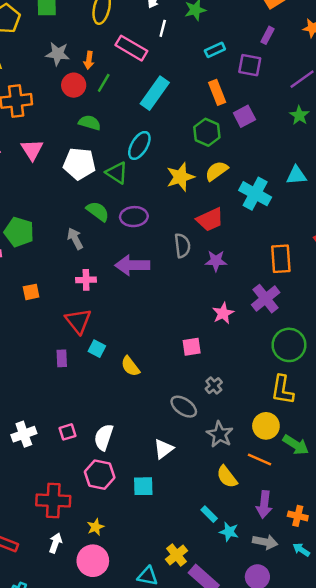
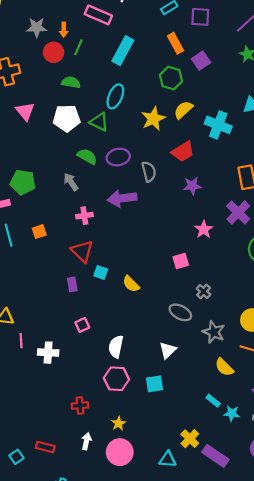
gray semicircle: (182, 246) -> (149, 172), moved
pink square: (67, 432) -> (82, 325), moved
white cross: (24, 434) -> (48, 353), turned 30
red cross: (53, 501) -> (80, 405), size x0.6

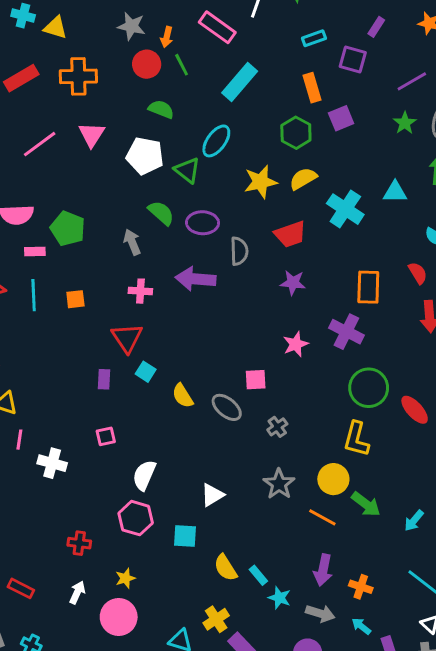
green line: (79, 47) -> (182, 65), turned -63
purple cross: (238, 213) -> (346, 332), turned -30
gray ellipse: (180, 312) -> (227, 407), moved
yellow semicircle: (224, 367) -> (226, 568), moved

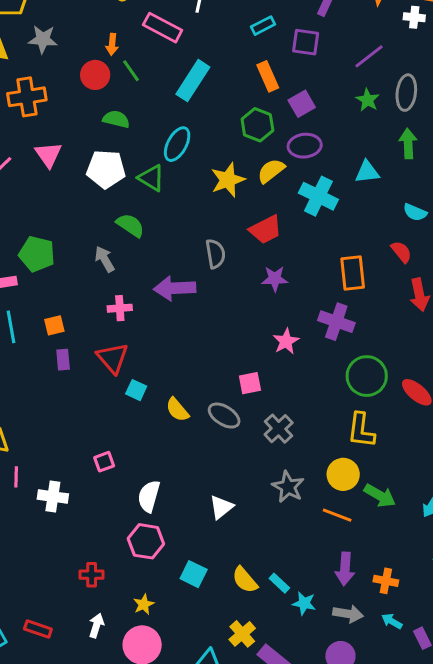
gray star: (131, 26) -> (43, 39), moved
purple ellipse: (203, 223) -> (305, 146), moved
purple rectangle: (104, 379) -> (63, 360), moved
gray cross: (277, 427) -> (279, 429), size x1.4
cyan square: (185, 536) -> (194, 574), moved, turned 30

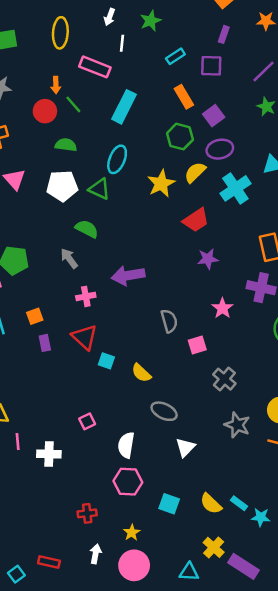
cyan cross: (318, 196) -> (235, 188), turned 36
gray semicircle: (215, 254) -> (169, 321), moved
gray ellipse: (224, 416) -> (164, 411), moved

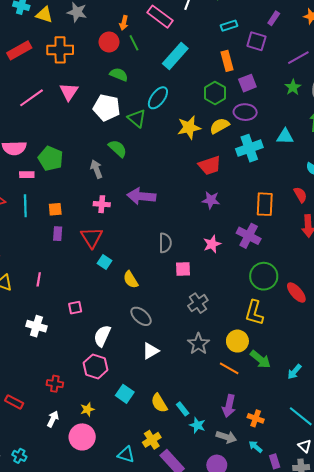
pink line: (18, 441) -> (39, 279), moved
red rectangle: (49, 562) -> (14, 402), moved

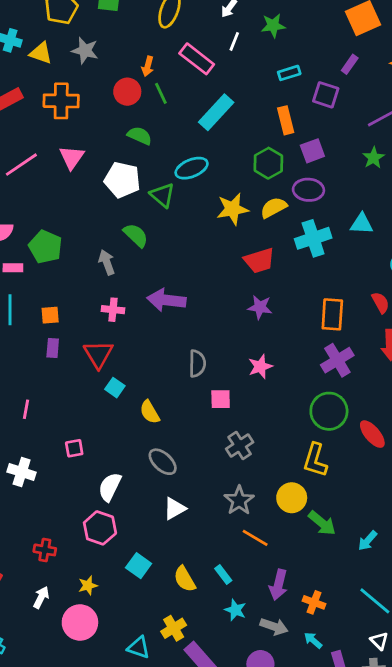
cyan ellipse: (158, 98) -> (192, 168), turned 30
purple cross: (249, 236) -> (337, 360), moved, turned 30
orange line: (229, 368) -> (255, 538), moved
cyan rectangle: (183, 409) -> (223, 574), moved

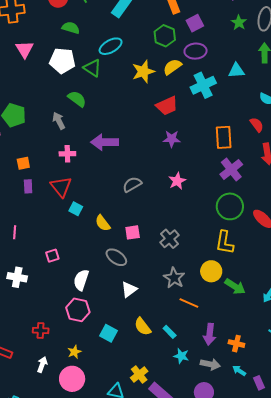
gray semicircle: (197, 364) -> (132, 184), turned -114
pink square: (221, 399) -> (133, 232), moved
yellow semicircle: (185, 579) -> (143, 327), moved

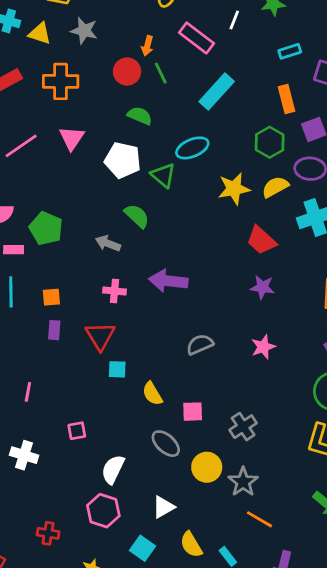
red trapezoid: (167, 106) -> (261, 240), turned 60
gray arrow: (59, 121) -> (108, 243), turned -48
cyan square: (76, 209) -> (117, 369), turned -32
yellow circle: (211, 271) -> (207, 467), moved
white triangle: (129, 289) -> (163, 507), moved

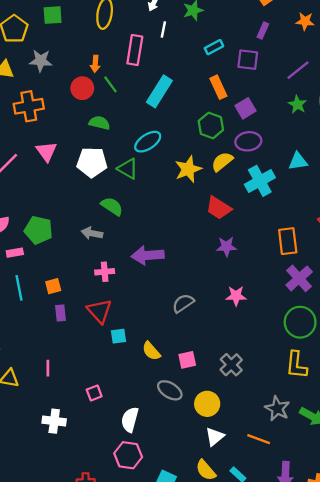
pink rectangle: (197, 38) -> (135, 50), turned 72
pink star: (263, 347) -> (236, 296), turned 30
gray star: (243, 482) -> (277, 409), moved
white triangle: (163, 507) -> (215, 437), moved

